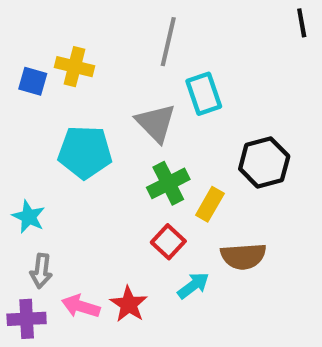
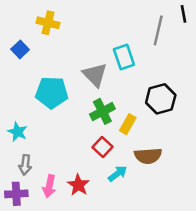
gray line: (168, 42) -> (158, 30), moved
yellow cross: (75, 67) -> (48, 23), moved
blue square: (33, 81) -> (20, 49), turned 30
pink arrow: (81, 306) -> (49, 186), turned -95

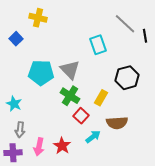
black line: (184, 14) -> (145, 36), moved
gray line: (158, 30) -> (125, 24), turned -60
gray triangle: (95, 75) -> (70, 70), moved
green cross: (102, 111) -> (70, 96), moved, turned -30

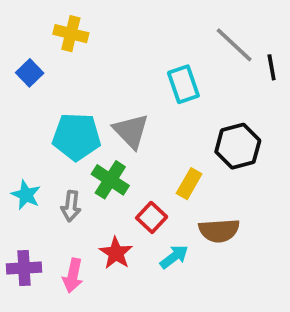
green cross: (70, 96) -> (110, 180), moved
gray arrow: (20, 130) -> (71, 206), moved
red star: (62, 146) -> (116, 253), moved
purple cross: (13, 153) -> (24, 268), moved

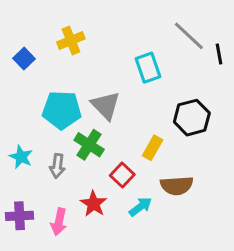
yellow cross: (71, 34) -> (71, 40), moved, turned -36

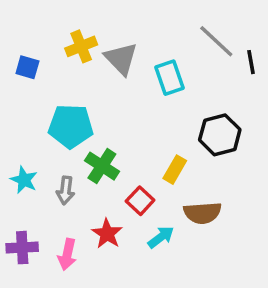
blue square: (24, 59) -> (27, 67), turned -30
gray triangle: (106, 105) -> (121, 59), moved

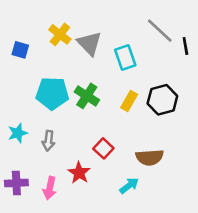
yellow cross: (81, 46) -> (60, 34), turned -30
green cross: (102, 166) -> (87, 96), moved
yellow rectangle: (175, 170) -> (129, 101), moved
cyan star: (24, 180) -> (18, 133), turned 30
cyan arrow: (161, 237) -> (129, 186), moved

